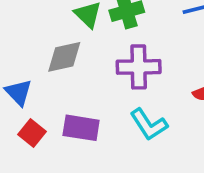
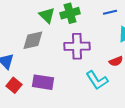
cyan L-shape: (149, 124) -> (97, 80), moved

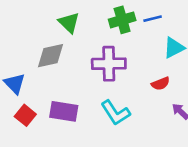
green cross: (70, 13) -> (122, 20), moved
cyan L-shape: (97, 80) -> (115, 113), moved

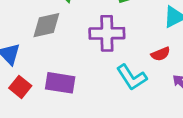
cyan L-shape: (115, 113) -> (132, 77), moved

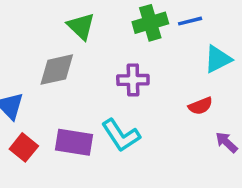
purple cross: (107, 33) -> (133, 80), size x0.7
cyan L-shape: (132, 77) -> (121, 135), moved

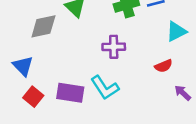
gray diamond: (57, 70) -> (43, 26), moved

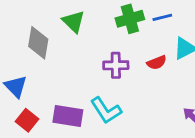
gray diamond: (43, 26) -> (38, 43), turned -68
red semicircle: (164, 66) -> (157, 62), moved

